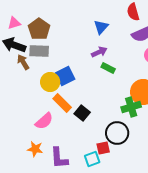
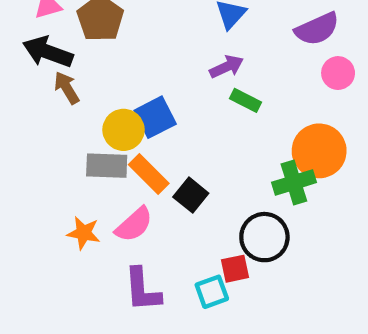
gray rectangle: (39, 51) -> (107, 166), moved
pink semicircle: (44, 121) -> (134, 224), moved
orange star: (35, 149) -> (84, 233), moved

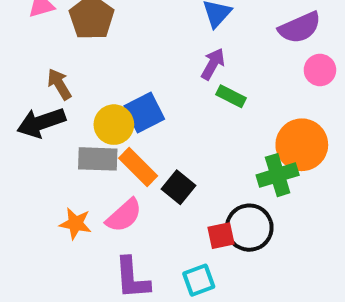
black arrow: (48, 52) -> (41, 123), moved, turned -39
purple arrow: (227, 67) -> (213, 64), turned -36
red square: (235, 269) -> (221, 236), moved

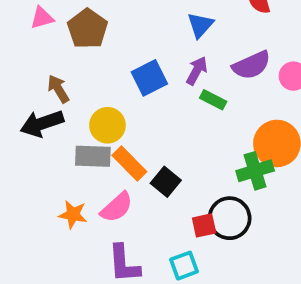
purple semicircle: (300, 28) -> (251, 65), moved
blue square: (144, 112) -> (149, 78), moved

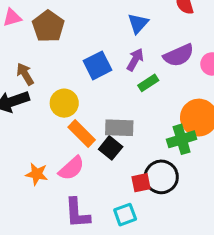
green rectangle: (213, 100) -> (148, 83), turned -60
gray rectangle: (93, 156) -> (119, 128), moved

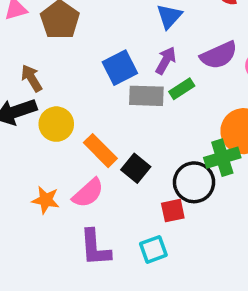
yellow circle: (64, 103) -> (56, 124), moved
gray rectangle: (119, 128) -> (146, 96), moved
black circle: (161, 177) -> (194, 182), moved

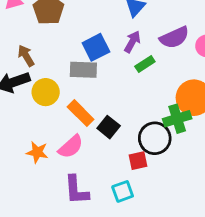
gray rectangle: (146, 96) -> (83, 70), moved

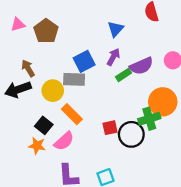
purple semicircle: (174, 37) -> (141, 66), moved
yellow circle: (46, 92) -> (53, 91), moved
black square: (109, 127) -> (44, 125), moved
red square: (138, 161) -> (110, 128), moved

